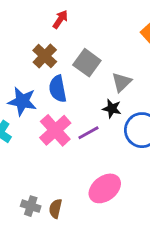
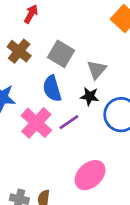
blue semicircle: (58, 89) -> (52, 89), moved

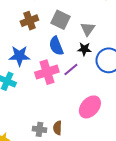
brown cross: (19, 51) -> (29, 21), turned 36
pink cross: (36, 123) -> (47, 72), turned 35

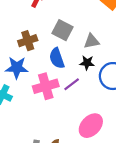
brown cross: (29, 21) -> (28, 41), moved
gray triangle: (88, 29) -> (92, 41), turned 42

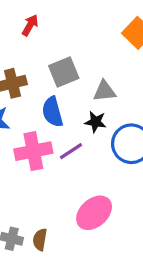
gray square: (62, 30) -> (64, 72), turned 36

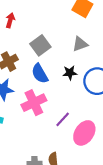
gray triangle: (104, 91) -> (80, 44), moved
purple line: (71, 151) -> (63, 119), moved

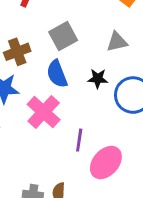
pink cross: (34, 103) -> (44, 112), turned -30
purple line: (63, 119) -> (79, 140), turned -42

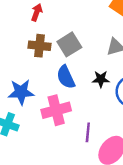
brown cross: (17, 52) -> (40, 46), moved, turned 30
pink cross: (44, 112) -> (56, 110), turned 36

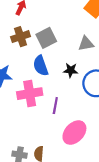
brown cross: (40, 46) -> (21, 37), turned -30
purple line: (88, 132) -> (55, 106), moved

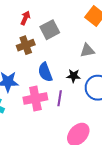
gray square: (46, 38) -> (50, 30), moved
purple line: (55, 106) -> (60, 98), moved

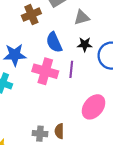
gray triangle: (87, 50) -> (82, 17), moved
pink cross: (35, 98) -> (45, 71), turned 30

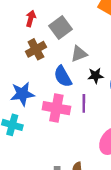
gray triangle: (82, 17) -> (79, 54), moved

